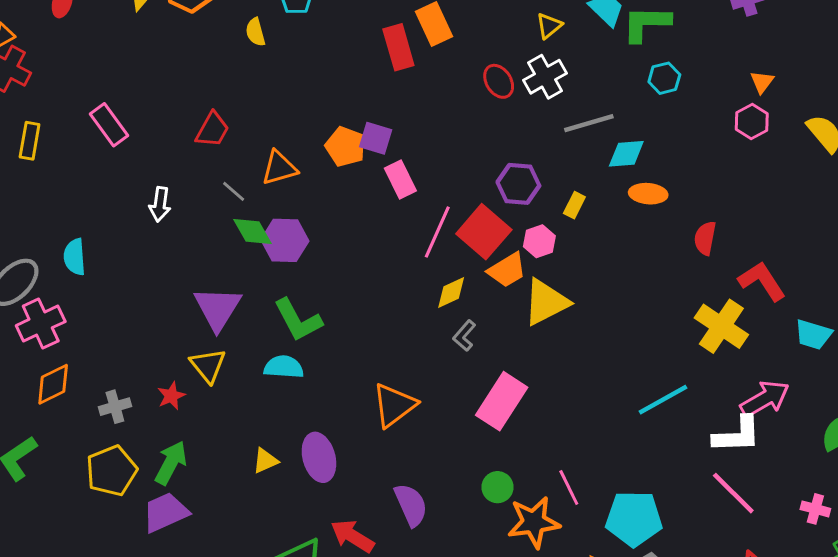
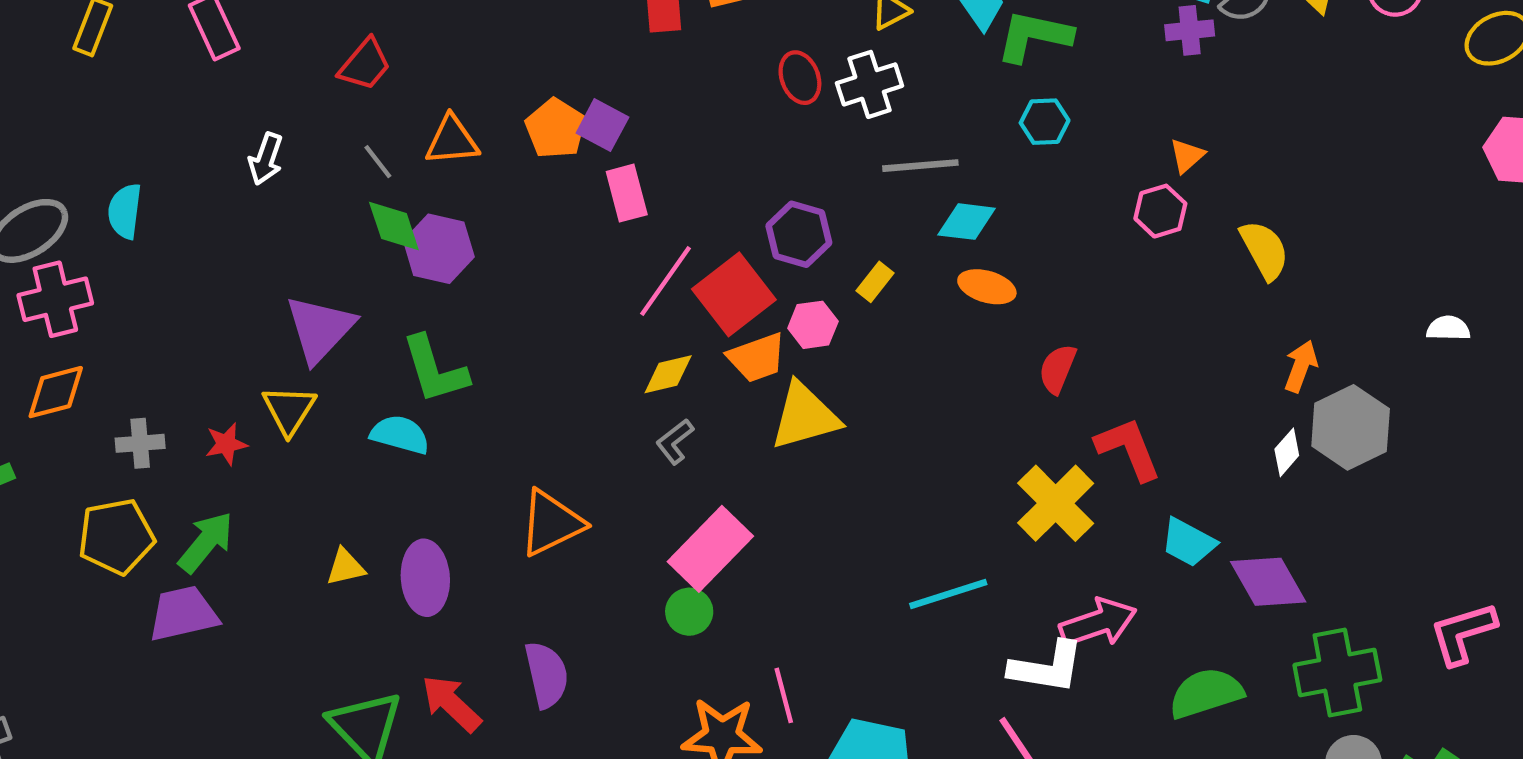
green circle: (498, 487) -> (689, 612), moved

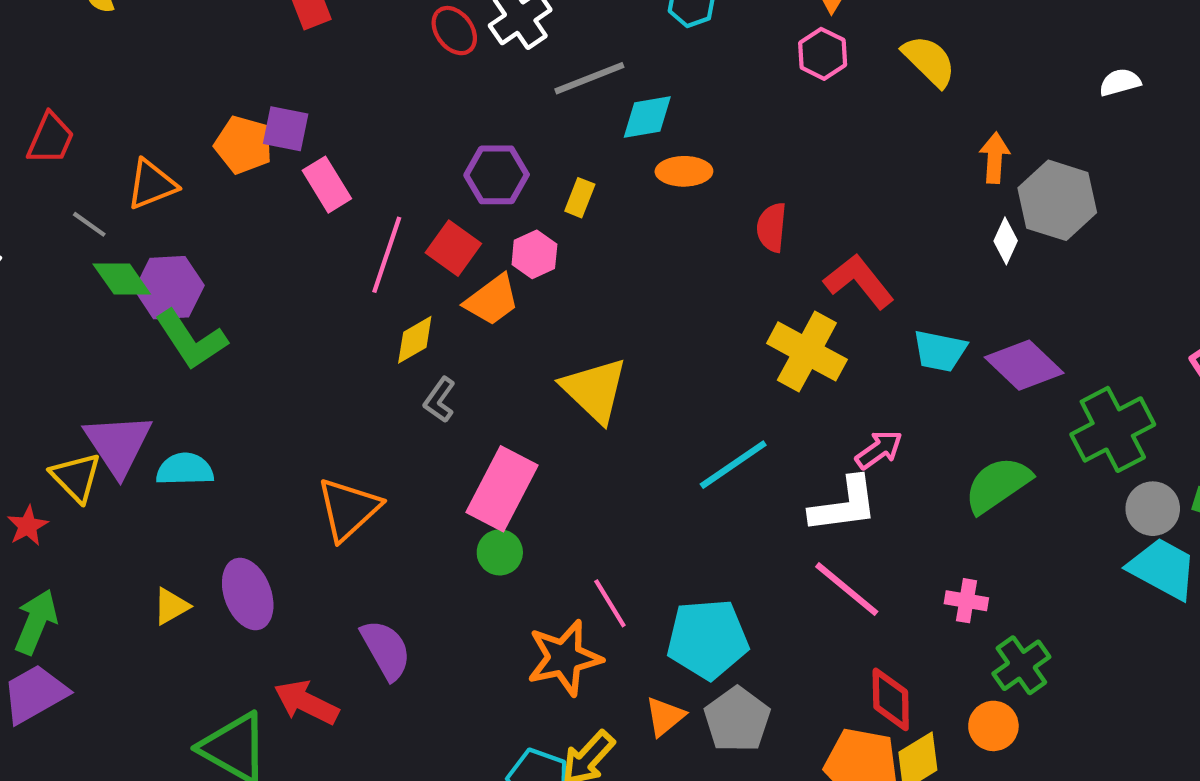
red square: (734, 294) -> (453, 248), size x0.7
purple triangle: (320, 329) -> (118, 444), moved
green L-shape: (435, 370) -> (191, 340), moved
yellow triangle: (805, 416) -> (595, 390), moved, turned -44
pink arrow: (1098, 623) -> (879, 450), size x0.7

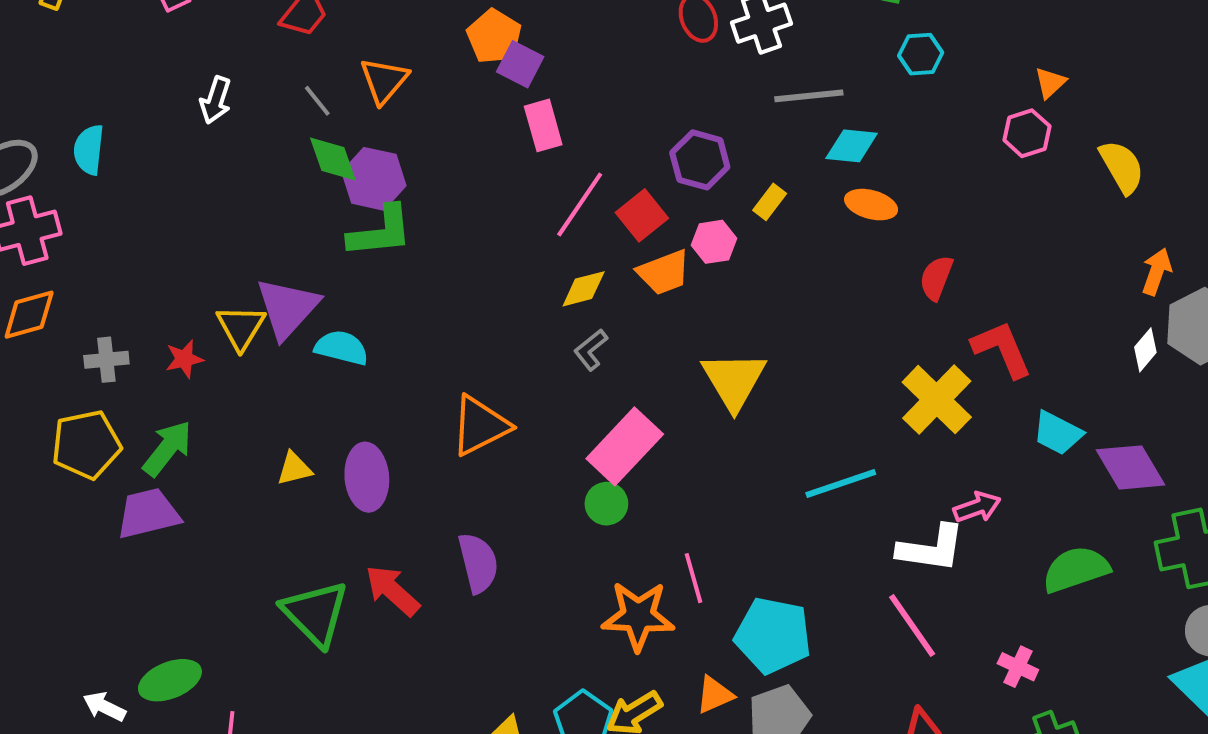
orange pentagon: (243, 145) -> (494, 37), moved
orange triangle: (152, 184) -> (384, 81), turned -44
green L-shape: (191, 340) -> (380, 232), turned -78

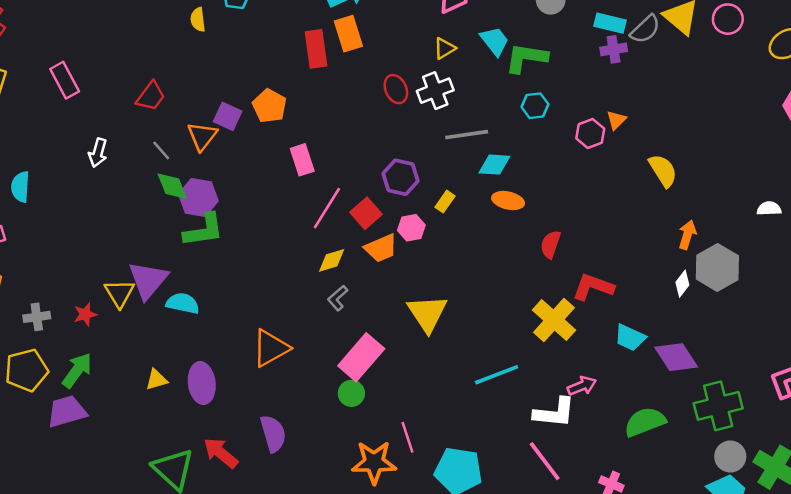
purple square: (520, 64) -> (228, 116), moved
pink hexagon: (1027, 133) -> (590, 134), moved
red L-shape: (1002, 349) -> (593, 287), turned -45

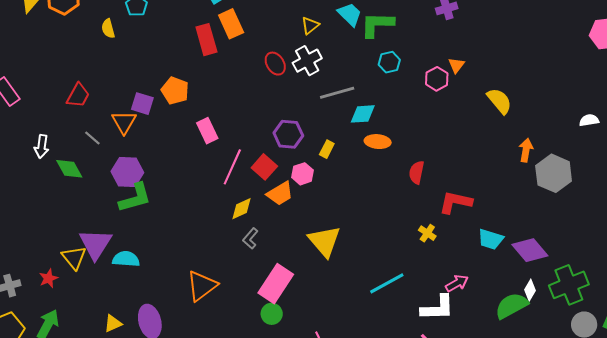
green diamond: (172, 186) -> (69, 169), moved
white diamond: (682, 284) -> (530, 290), moved
yellow cross: (554, 320) -> (427, 233), size x0.5

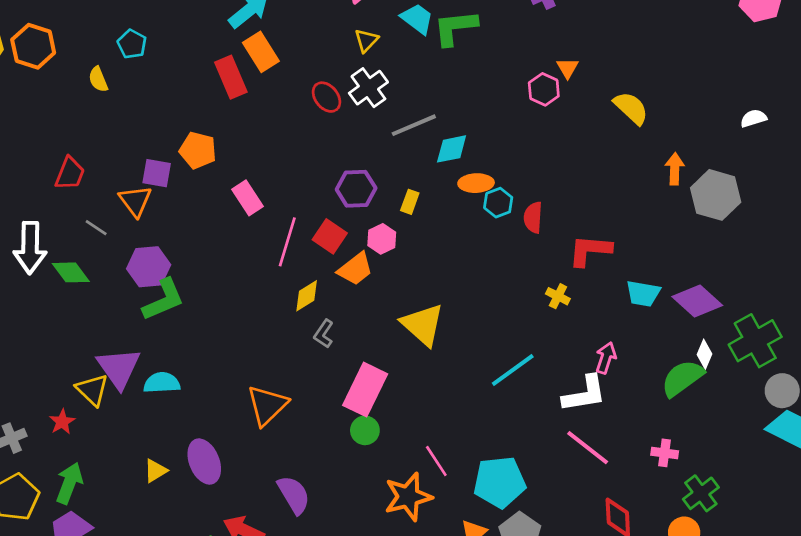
cyan hexagon: (389, 62) -> (498, 203), moved
white arrow: (42, 147) -> (30, 248), size x1.6
pink arrow: (457, 283) -> (606, 358), turned -35

